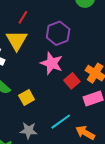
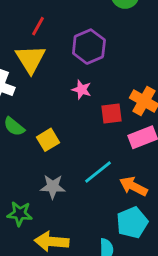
pink star: (52, 63) -> (82, 90), size x0.6
red square: (72, 81) -> (111, 114), turned 35

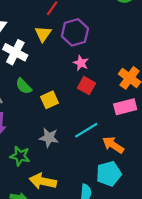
purple hexagon: (89, 47) -> (75, 32), moved
yellow triangle: (30, 59) -> (43, 34), size x0.7
red square: (111, 114) -> (86, 86), moved, turned 30

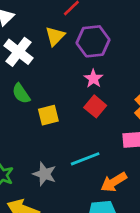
gray star: (49, 138) -> (45, 174), moved
orange arrow: (113, 145) -> (114, 182), turned -75

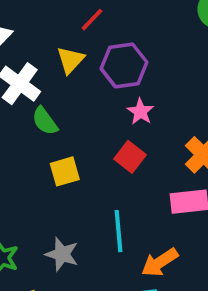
pink star: (93, 79) -> (140, 112), moved
green semicircle: (21, 94) -> (45, 121), moved
cyan line: (85, 159) -> (118, 231), turned -72

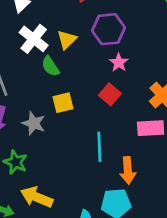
yellow triangle: (70, 60) -> (67, 40), moved
gray star: (62, 254) -> (34, 123), moved
orange arrow: (160, 262) -> (128, 170), turned -64

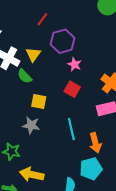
yellow square: (63, 103) -> (39, 101), turned 35
gray star: (34, 123) -> (31, 125), moved

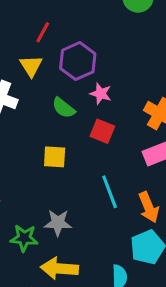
yellow triangle: (33, 54) -> (31, 66), moved
green semicircle: (25, 76) -> (64, 108), moved
gray star: (31, 125) -> (58, 223), moved

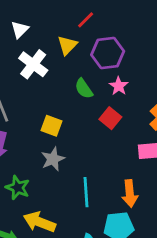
yellow square: (55, 157) -> (52, 126), moved
cyan line: (110, 192) -> (86, 192), moved
gray star: (58, 223) -> (53, 159), moved, turned 30

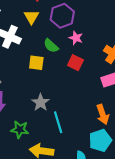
yellow square: (52, 126) -> (36, 63), moved
cyan line: (86, 192) -> (58, 122), moved

